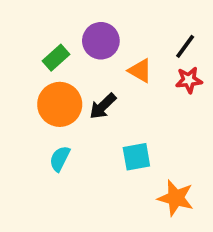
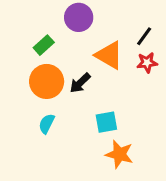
purple circle: (101, 41) -> (79, 17), moved
orange triangle: (140, 71) -> (109, 55), size x1.5
orange star: (176, 198) -> (119, 154), moved

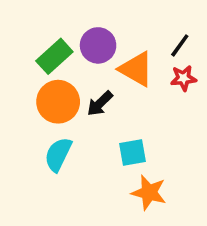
purple circle: (79, 17) -> (98, 45), moved
green rectangle: (44, 45) -> (54, 56), size x1.4
cyan semicircle: (47, 124) -> (58, 154), size x1.4

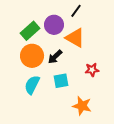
black line: (180, 45) -> (76, 11), moved
red star: (183, 78) -> (92, 70), moved
cyan square: (133, 153) -> (61, 81), moved

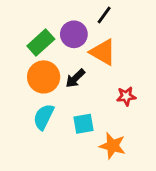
cyan square: (61, 81) -> (84, 124), moved

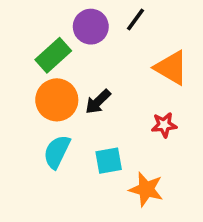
purple circle: (74, 34) -> (91, 27), moved
orange triangle: (103, 52) -> (171, 68), moved

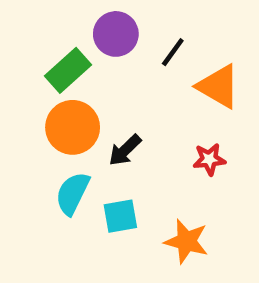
black line: (135, 19) -> (173, 52), moved
black arrow: (98, 102) -> (125, 150), moved
cyan square: (109, 161) -> (120, 216), moved

